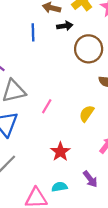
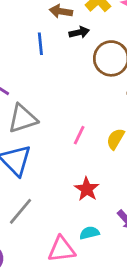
pink line: (47, 106) -> (79, 135), moved

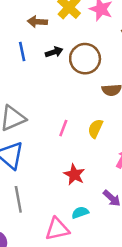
black arrow: (79, 32) -> (54, 52), moved
gray line: (21, 211) -> (18, 199), turned -45

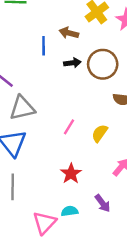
brown arrow: (37, 22) -> (69, 33), moved
black arrow: (54, 52) -> (72, 63), moved
pink triangle: (57, 229) -> (44, 223), turned -45

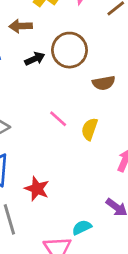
pink line: (69, 127) -> (58, 119), moved, turned -63
red star: (71, 174) -> (37, 189), moved

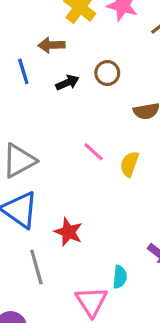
brown circle: (69, 50) -> (107, 73), size x0.6
cyan semicircle: (82, 227) -> (120, 277), turned 120

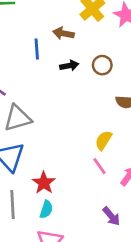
pink line: (94, 152) -> (100, 166), moved
cyan semicircle: (120, 277) -> (46, 209), moved

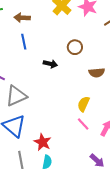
brown arrow: (63, 33) -> (22, 18), moved
black arrow: (69, 66) -> (50, 64), moved, turned 32

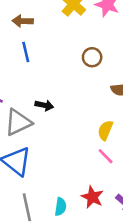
black arrow: (50, 64) -> (44, 105), moved
red star: (43, 142) -> (92, 197), moved

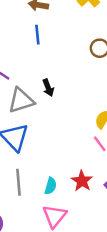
black arrow: (44, 105) -> (48, 88), turned 49

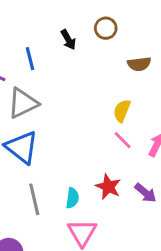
blue line: (37, 35) -> (30, 59), moved
black arrow: (48, 88) -> (68, 40), moved

